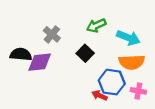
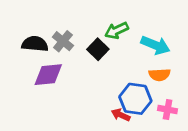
black square: (85, 53) -> (98, 49), moved
black semicircle: (21, 54) -> (35, 44), moved
orange semicircle: (132, 62) -> (159, 75), size x0.7

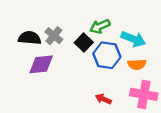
blue hexagon: (135, 99) -> (107, 55), moved
pink cross: (168, 110) -> (144, 94), size x1.6

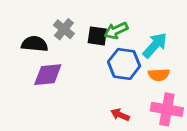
gray cross: (54, 36) -> (64, 29), moved
cyan arrow: (133, 39) -> (155, 45), turned -70
black square: (84, 43) -> (97, 36), moved, turned -36

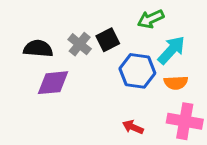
gray cross: (64, 29) -> (80, 44), moved
green arrow: (116, 31) -> (151, 19), moved
black square: (97, 36) -> (108, 40), turned -35

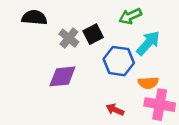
black semicircle: (38, 49) -> (34, 18), moved
purple diamond: (53, 83) -> (62, 76), moved
orange semicircle: (176, 83) -> (148, 83), moved

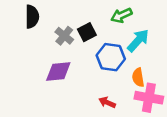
black semicircle: (34, 18) -> (32, 17), turned 85
orange semicircle: (148, 83) -> (138, 77), turned 84

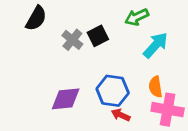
black semicircle: (32, 17) -> (36, 18), turned 30
blue hexagon: (111, 57) -> (113, 91), moved
purple diamond: (58, 71) -> (66, 99), moved

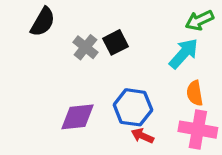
green arrow: (137, 17) -> (199, 20), moved
orange semicircle: (156, 87) -> (195, 93), moved

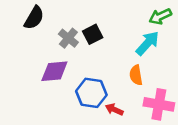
orange semicircle: (195, 93) -> (136, 75), moved
blue hexagon: (133, 107) -> (91, 93), moved
purple diamond: (78, 117) -> (54, 71), moved

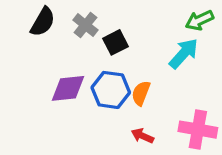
gray cross: (68, 38) -> (85, 25), moved
orange semicircle: (136, 75) -> (141, 93), moved, turned 30
blue hexagon: (91, 93) -> (111, 90), moved

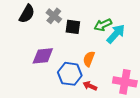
green arrow: (199, 20) -> (103, 25), moved
black square: (116, 42) -> (73, 27), turned 35
blue hexagon: (111, 90) -> (70, 74), moved

